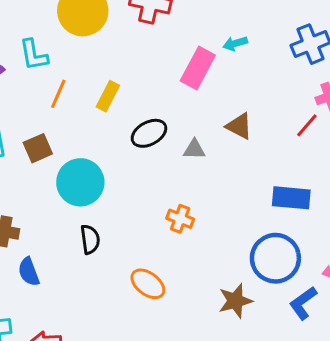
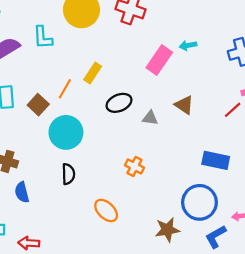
orange line: (58, 94) -> (65, 89), moved
brown square: (38, 148) -> (38, 105), turned -30

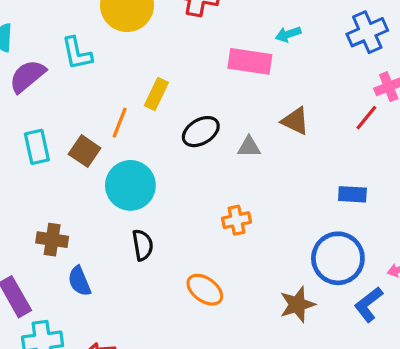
pink rectangle: (159, 60) -> (250, 61), turned 72
blue rectangle: (216, 160) -> (352, 194), size x0.7
orange cross: (134, 166) -> (236, 220), turned -30

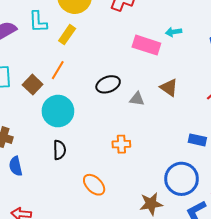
yellow rectangle: (156, 94) -> (67, 35), moved

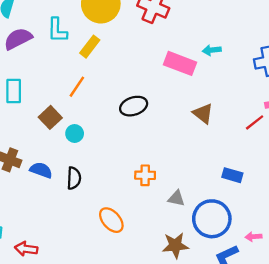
brown square: (33, 85) -> (50, 117), moved
gray triangle: (137, 99) -> (176, 198), moved
cyan circle: (58, 111) -> (75, 133), size x0.5
blue semicircle: (16, 166) -> (41, 170), moved, turned 120

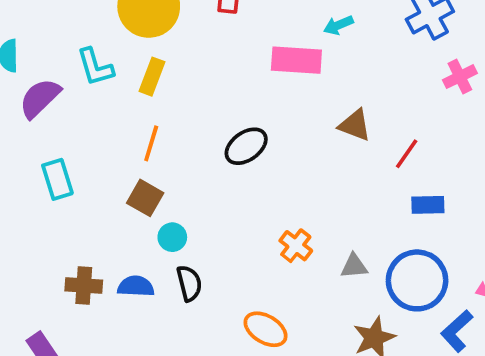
brown square: (50, 117) -> (145, 198), moved
red line: (255, 122) -> (407, 154), moved
cyan circle: (75, 133) -> (172, 237), moved
orange cross: (145, 175) -> (296, 246), turned -36

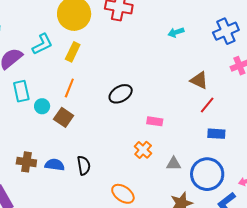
pink rectangle: (296, 60) -> (155, 121), moved, size x0.6
cyan L-shape: (95, 67) -> (42, 44), turned -105
brown triangle: (355, 125) -> (199, 80), moved
cyan rectangle: (57, 179) -> (21, 91), moved
cyan circle: (172, 237) -> (42, 106), moved

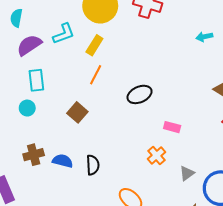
orange line: (69, 88) -> (96, 75), moved
cyan circle: (42, 106) -> (27, 108), moved
brown cross: (26, 162) -> (34, 155), turned -30
gray triangle: (174, 164) -> (187, 173), turned -42

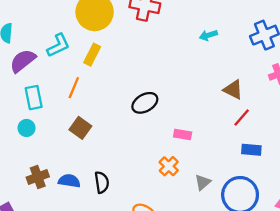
orange line: (96, 75) -> (74, 88), moved

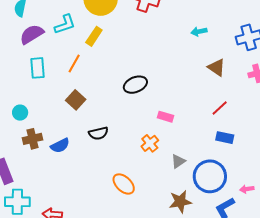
brown triangle: (233, 90) -> (217, 67), moved
cyan circle: (27, 128) -> (20, 113), moved
blue semicircle: (69, 181) -> (60, 146), turned 138
black semicircle: (102, 182) -> (98, 133), moved, turned 78

